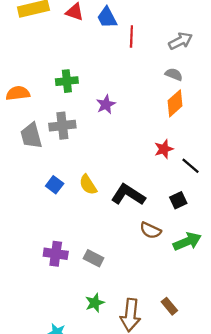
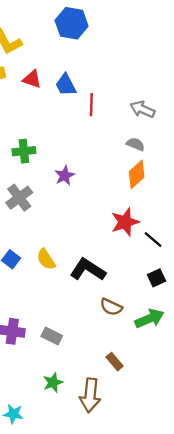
gray arrow: (181, 41) -> (142, 109), turned -130
gray cross: (62, 126) -> (19, 198), turned -30
red star: (164, 149) -> (125, 222), size x1.4
black square: (178, 200) -> (156, 278), moved
brown rectangle: (169, 306) -> (115, 362), moved

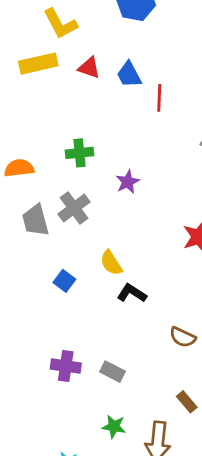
yellow semicircle: (46, 259) -> (111, 263), moved
black L-shape: (88, 270) -> (132, 293), moved, size x0.7
green star: (53, 382) -> (114, 427), turned 30

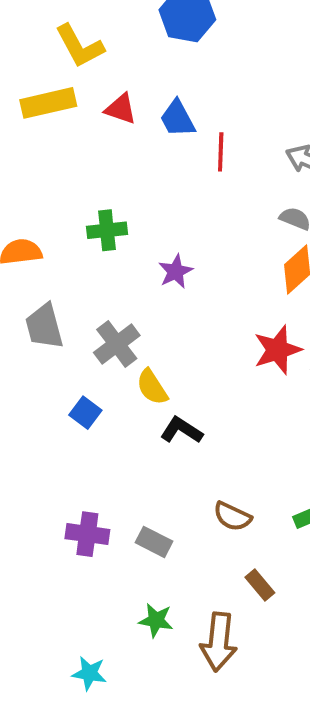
gray cross: (74, 208) -> (117, 344), moved
brown semicircle: (183, 337) -> (232, 516), moved

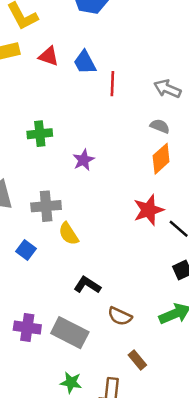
gray cross: (117, 344) -> (46, 206), turned 32
black L-shape: (181, 430) -> (87, 285), moved
gray rectangle: (154, 542) -> (70, 333), size x1.6

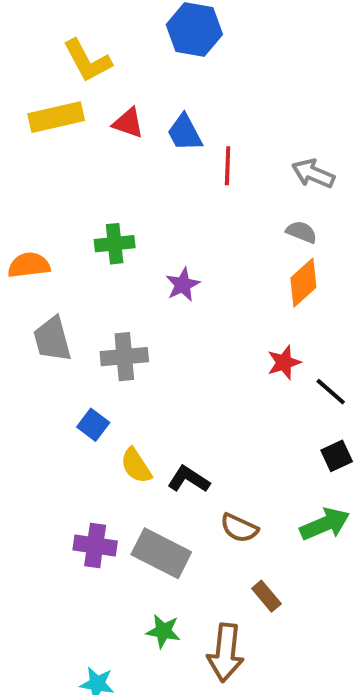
red star: (149, 210) -> (284, 362), size x0.7
yellow semicircle: (69, 234) -> (136, 466), moved

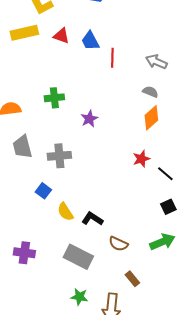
purple cross: (95, 546) -> (24, 253), moved

